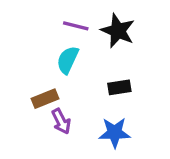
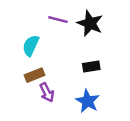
cyan semicircle: (68, 60) -> (31, 46), moved
blue star: (115, 133) -> (88, 101), turned 30

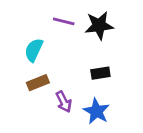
black star: (90, 23) -> (99, 25), turned -30
purple arrow: (47, 92) -> (64, 102), moved

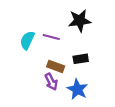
purple line: (64, 21) -> (51, 37), moved
brown rectangle: (38, 83) -> (56, 66), moved, turned 42

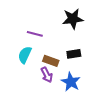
purple line: (51, 37) -> (35, 34), moved
cyan semicircle: (27, 40) -> (25, 55), moved

